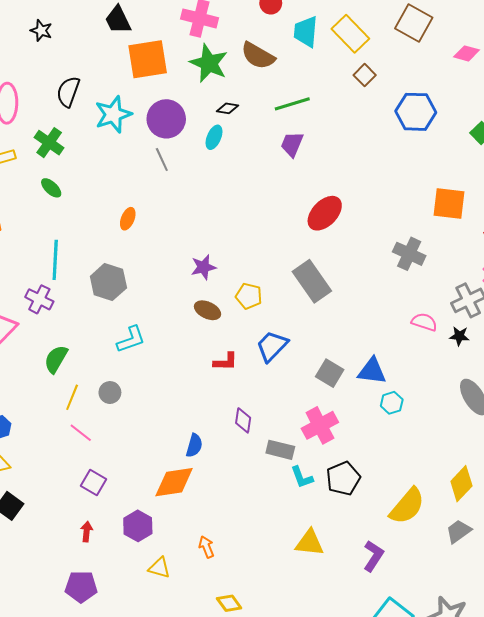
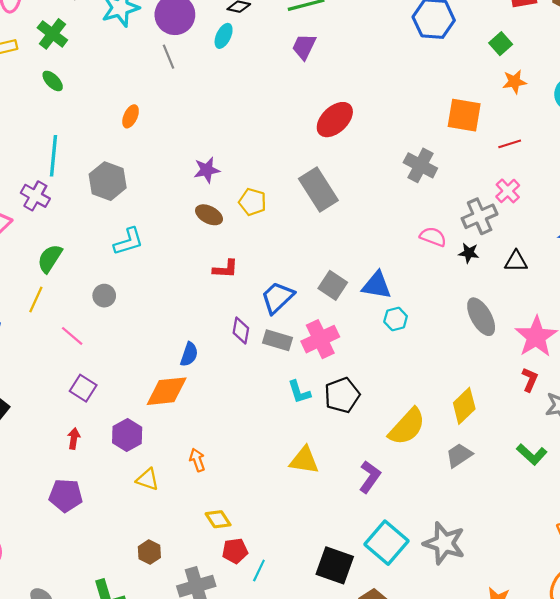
blue trapezoid: (272, 346) -> (277, 297), moved
yellow line: (72, 397) -> (36, 300), moved
gray rectangle: (280, 450) -> (278, 340), moved

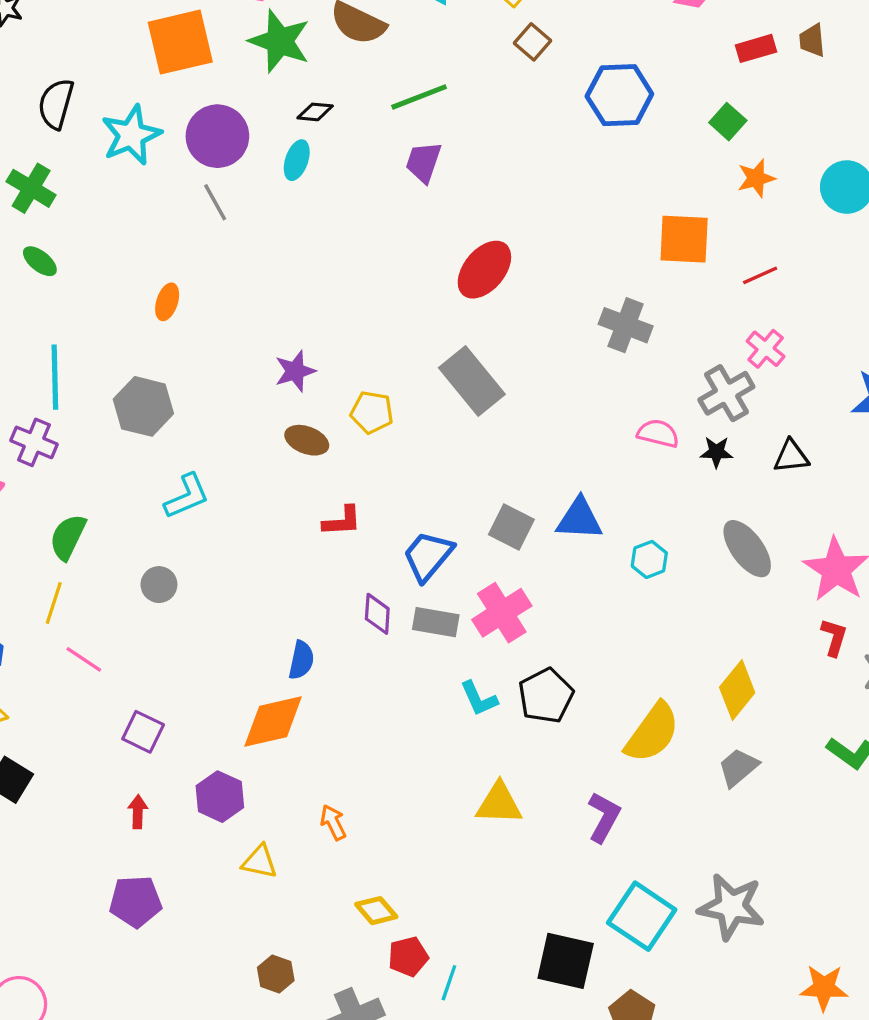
cyan hexagon: (396, 319) -> (649, 559), moved
pink line: (72, 336) -> (84, 659), moved

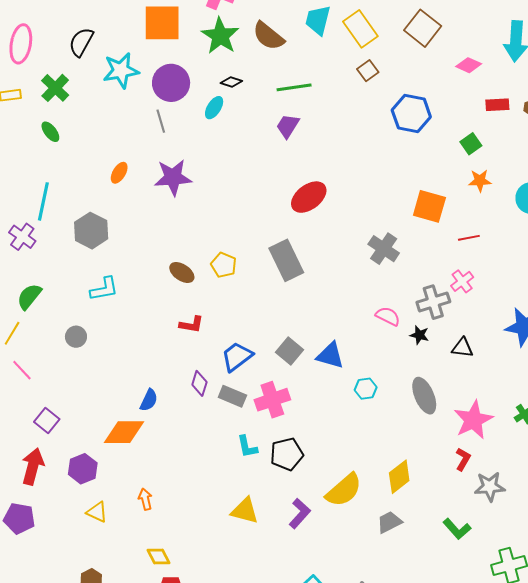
purple star: (295, 371) -> (173, 177), moved, size x1.5
red arrow: (138, 812) -> (33, 466), size x1.8
purple L-shape: (604, 817) -> (300, 513), moved

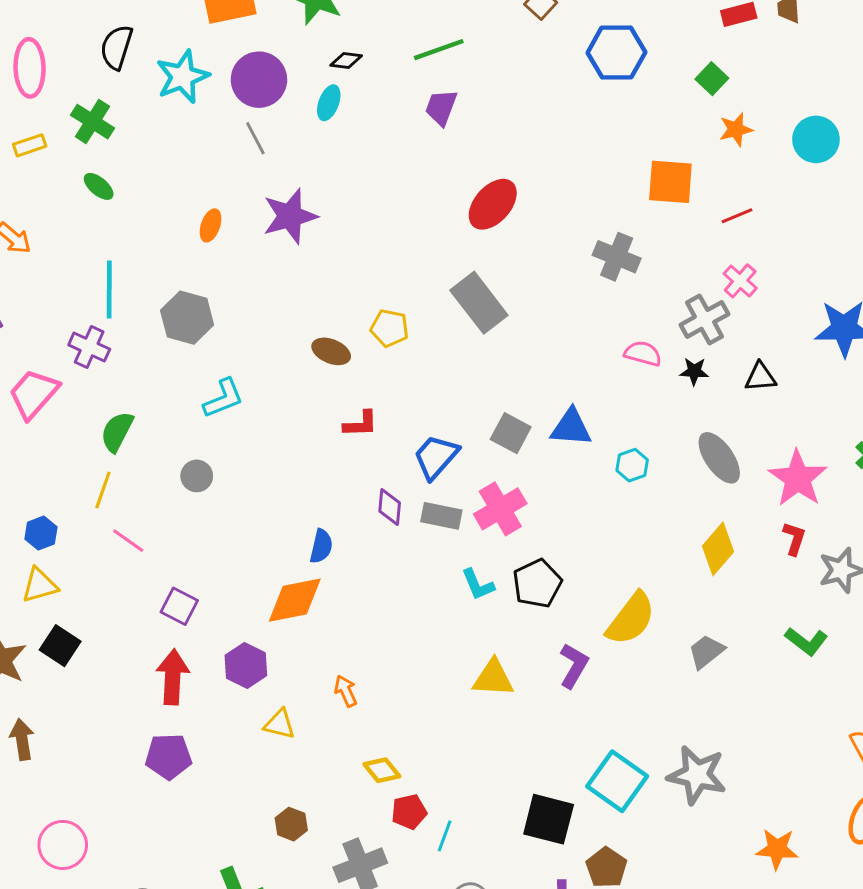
yellow diamond: (399, 477) -> (718, 549), moved

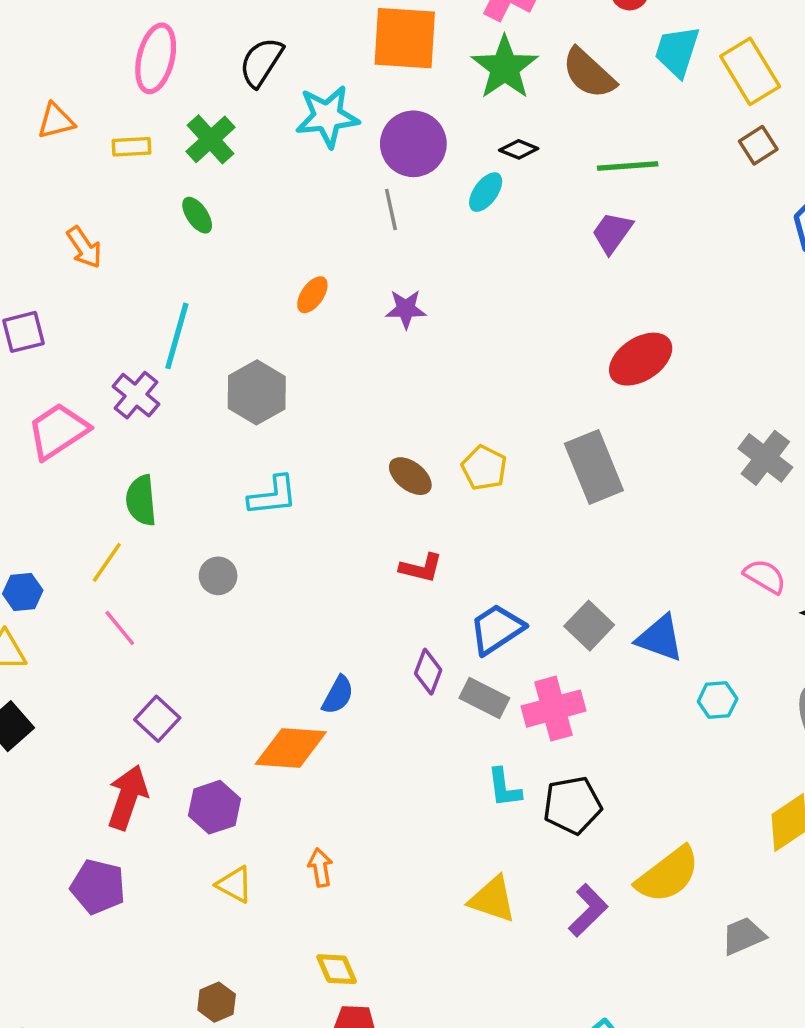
purple star: (290, 216) -> (406, 309), size x0.6
green semicircle: (117, 432) -> (141, 500), turned -48

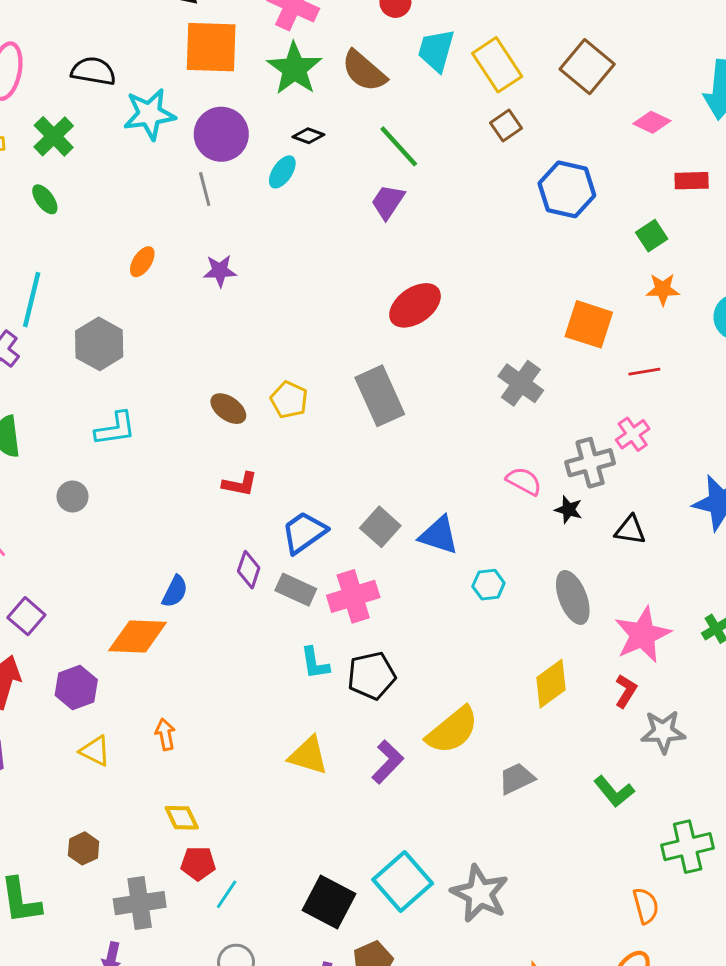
black semicircle: (261, 62) -> (93, 71), turned 69
green line: (628, 166) -> (399, 146), turned 54

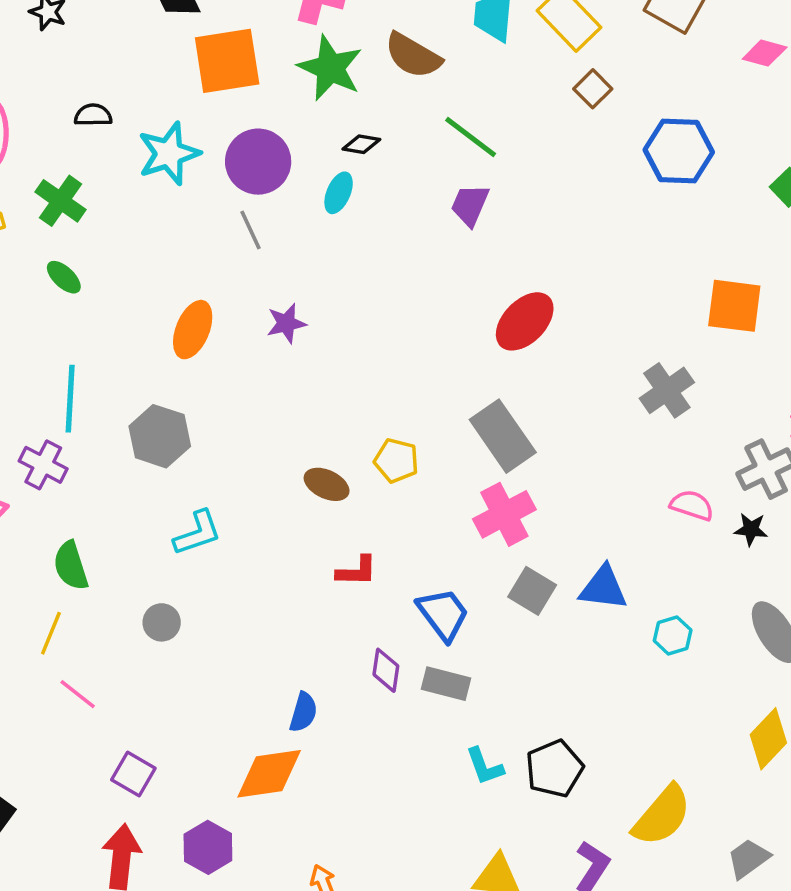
black semicircle: (93, 71) -> (93, 115), size x0.7
orange ellipse: (142, 262) -> (193, 330), size x1.5
gray cross: (521, 383) -> (667, 390), turned 30
blue trapezoid: (304, 532) -> (443, 614), turned 99
pink cross: (353, 596) -> (504, 514), moved

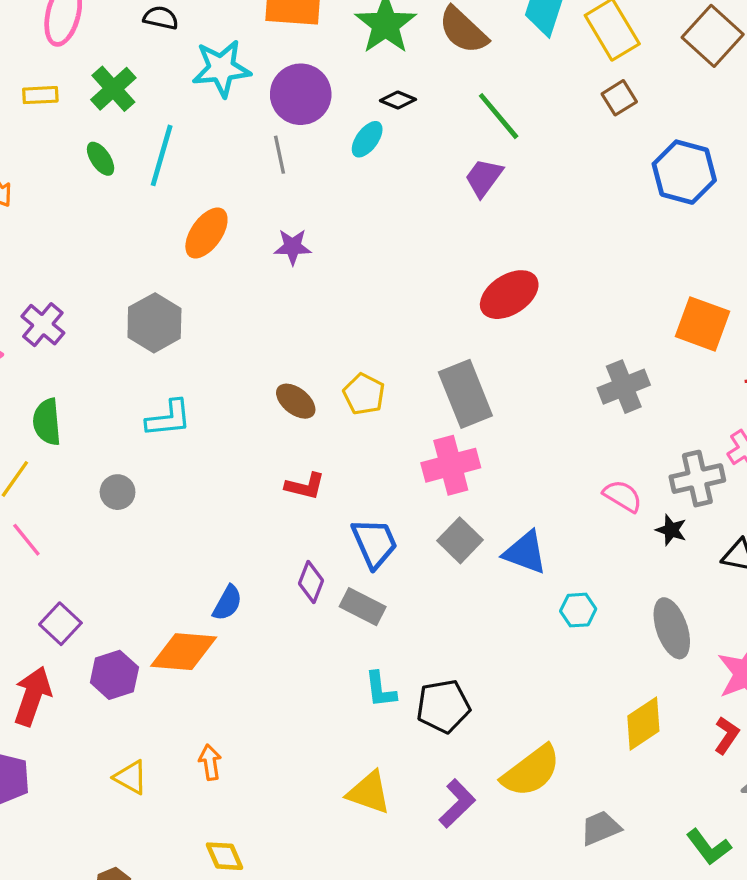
cyan line: (70, 399) -> (162, 155), moved
purple hexagon: (208, 847) -> (114, 675), moved

